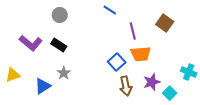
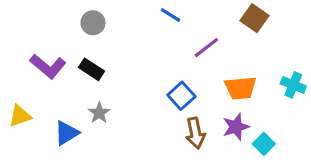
brown square: (165, 23) -> (254, 18), moved
purple line: (133, 31) -> (206, 48), turned 66
orange trapezoid: (141, 54) -> (240, 88), moved
cyan cross: (189, 72) -> (293, 85), moved

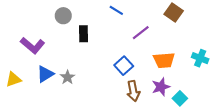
black rectangle: (91, 69) -> (83, 34), moved, turned 56
blue triangle: (67, 133) -> (45, 74), moved

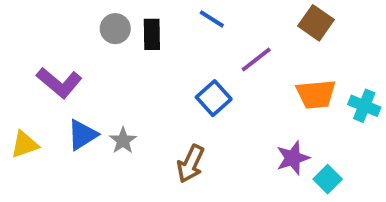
black rectangle: (83, 34) -> (152, 34), moved
orange trapezoid: (164, 60) -> (316, 94), moved
blue square: (124, 66) -> (214, 98), moved
brown arrow: (133, 91) -> (191, 164), moved, turned 36

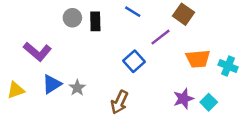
brown square: (316, 23) -> (183, 14), moved
cyan square: (328, 179) -> (209, 102), moved

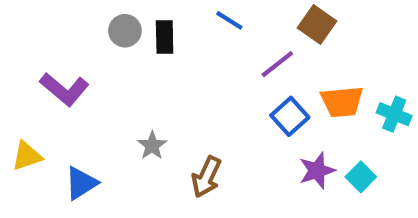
blue square: (134, 61) -> (290, 116), moved
blue triangle: (52, 84) -> (81, 183), moved
gray star: (77, 88) -> (152, 146), moved

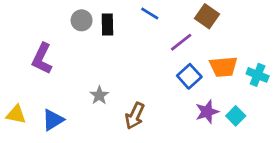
purple L-shape: (64, 89) -> (42, 59), turned 76
yellow triangle: (27, 156) -> (16, 114), moved, turned 30

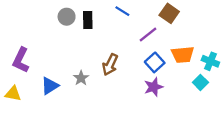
purple L-shape: (42, 59) -> (21, 60), moved
purple star: (207, 112) -> (154, 87), moved
brown arrow: (135, 116) -> (110, 65), moved
cyan square: (236, 116) -> (200, 82), moved
blue triangle: (53, 120) -> (50, 86), moved

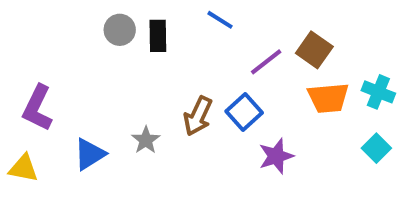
brown square: (169, 13) -> (314, 50), moved
cyan cross: (210, 61) -> (378, 92), moved
blue square: (155, 62) -> (244, 112), moved
cyan square: (200, 82) -> (376, 148), moved

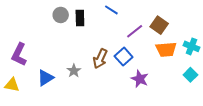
purple star: (276, 156) -> (140, 79), turned -30

